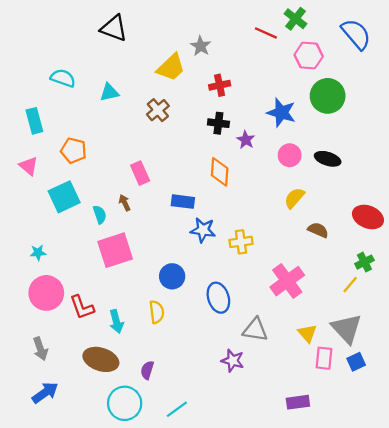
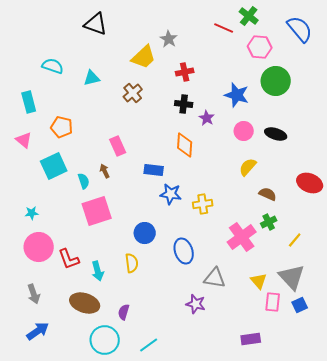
green cross: (364, 262) -> (269, 222), moved

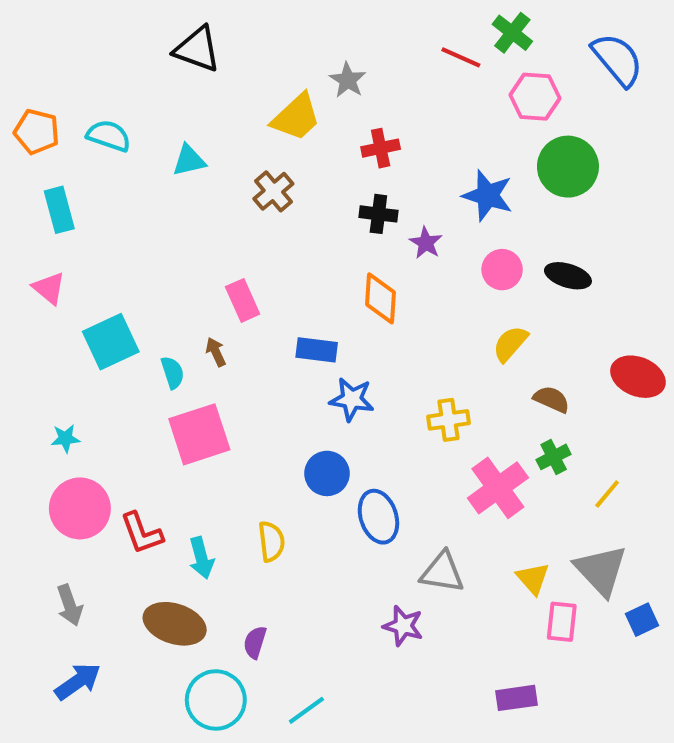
orange pentagon: (62, 127) -> (37, 132), moved
yellow cross: (203, 204) -> (448, 420), moved
blue circle: (145, 233) -> (327, 473), moved
blue square: (300, 305) -> (642, 620), moved

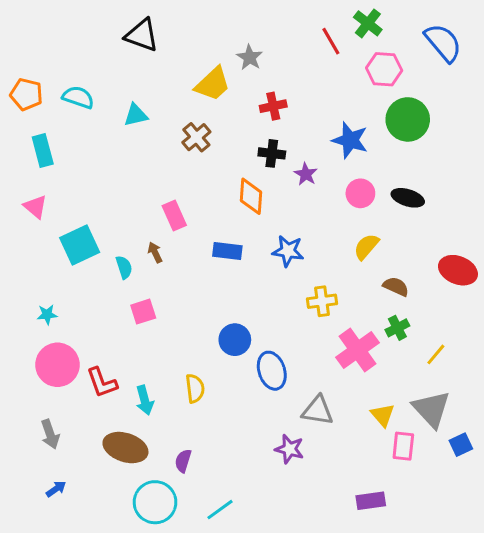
red line: (461, 57) -> (331, 41), turned 36
orange diamond: (381, 298) -> (251, 196), moved
blue star: (352, 399) -> (288, 251), moved
pink square: (199, 434) -> (143, 312), size x0.6
blue arrow: (78, 681) -> (56, 489), size x0.6

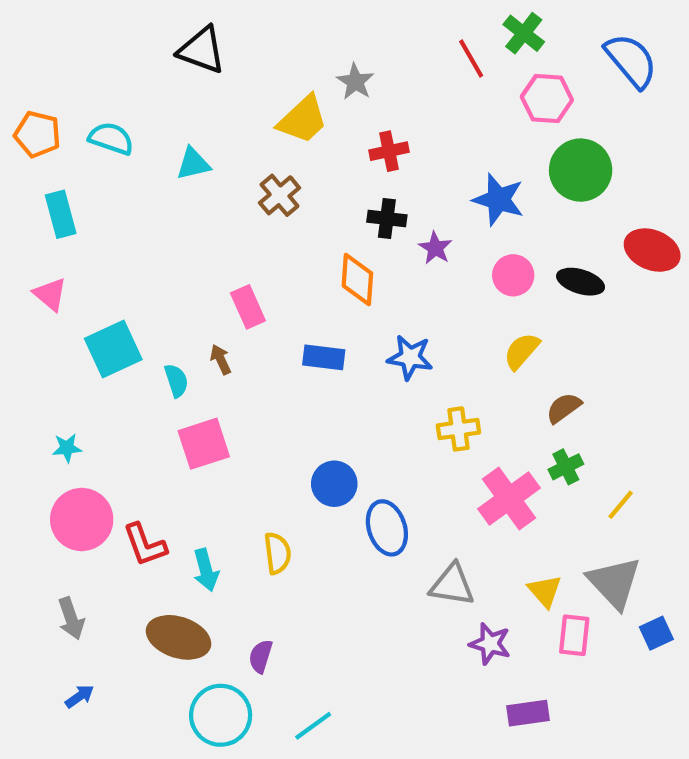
red ellipse: (458, 270) -> (652, 250), moved
brown semicircle: (396, 286) -> (564, 408), turned -60
pink square: (143, 312) -> (204, 444), size x1.4
purple star: (289, 449) -> (490, 644), moved

